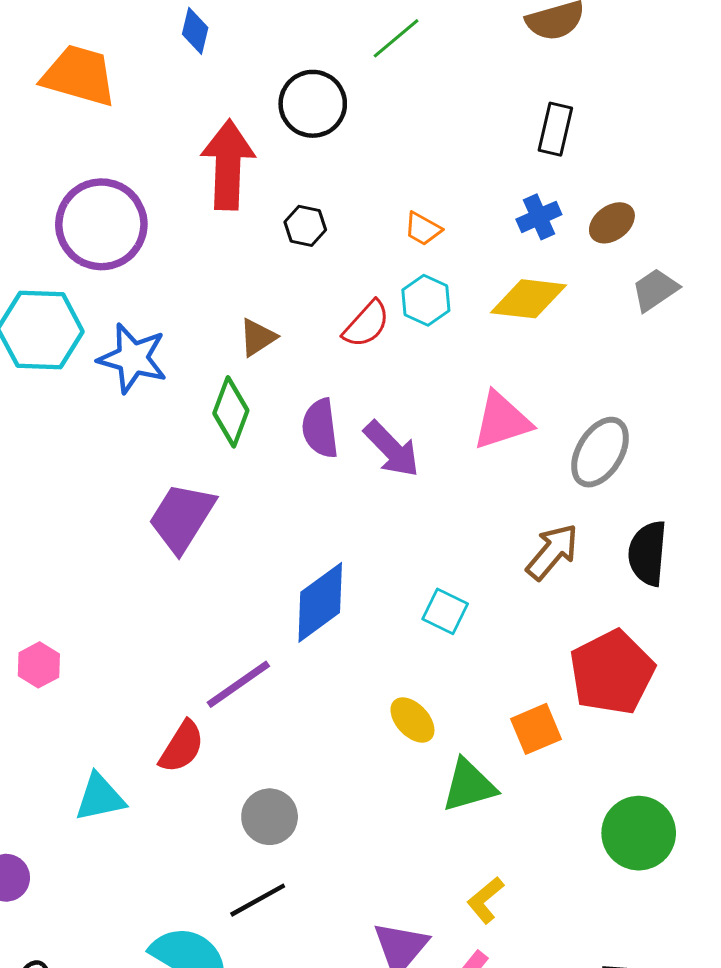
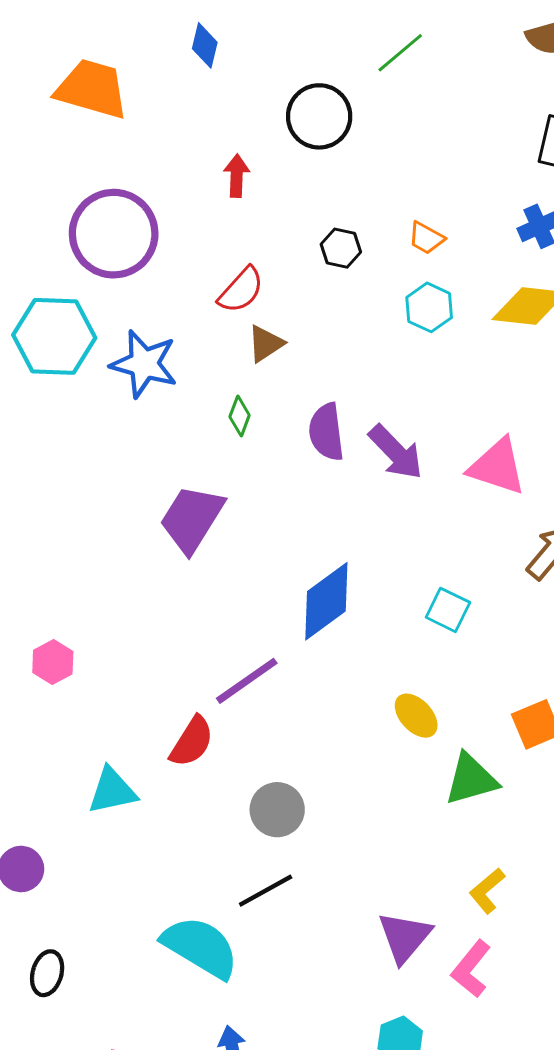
red arrow: (228, 165) -> (237, 176), size x0.5
black hexagon: (305, 226) -> (341, 248), moved
red semicircle: (366, 324) -> (241, 290), moved
green diamond: (231, 412) -> (240, 416), size x0.6
pink triangle: (502, 421) -> (497, 467), moved, turned 36

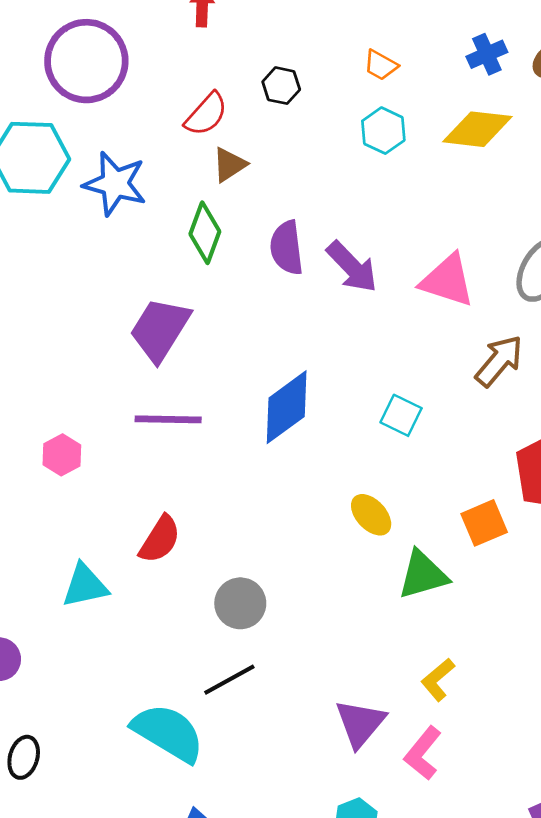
black hexagon: (341, 248) -> (281, 86), moved
green diamond: (240, 416) -> (205, 233), size x1.6
pink hexagon: (53, 662) -> (62, 455), moved
purple line: (247, 681) -> (168, 419), moved, turned 36

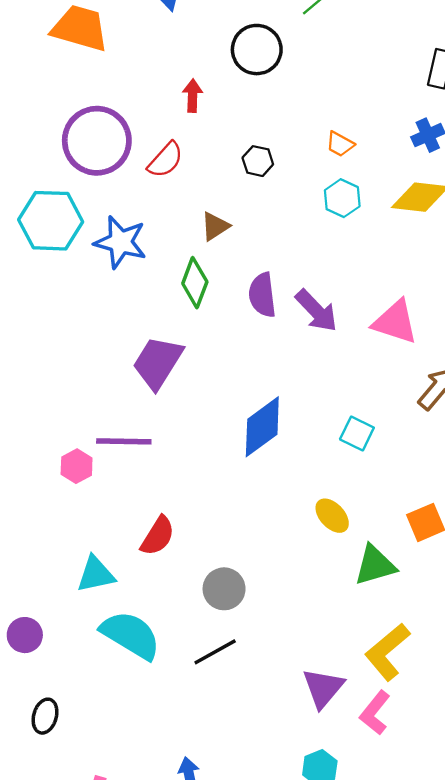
red semicircle: (206, 114) -> (166, 160), moved
purple line: (168, 419) -> (124, 441), moved
yellow L-shape: (438, 680) -> (387, 652), size x1.6
cyan semicircle: (168, 733) -> (131, 635), moved

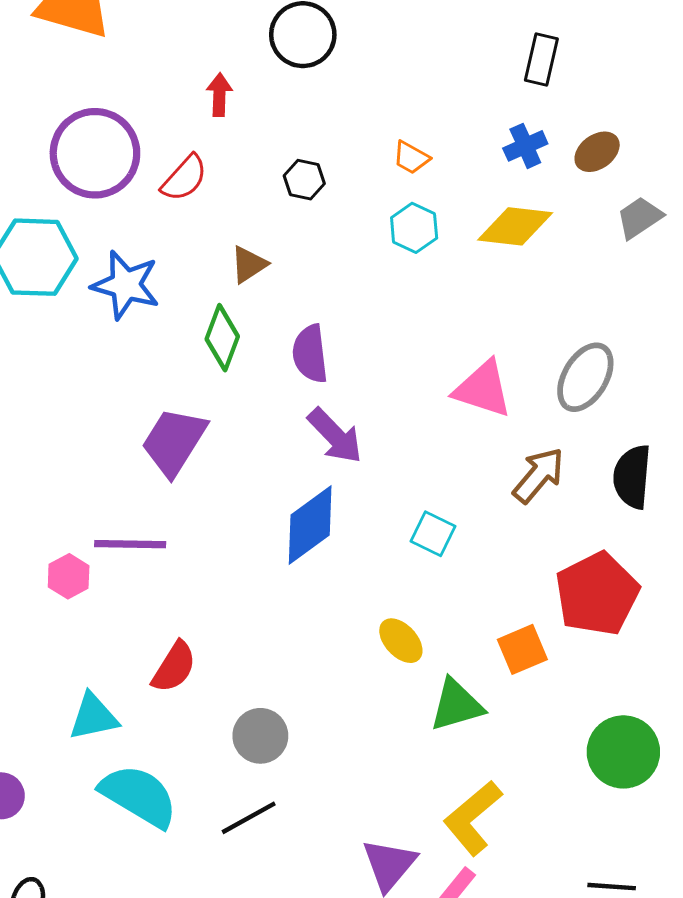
purple arrow: (316, 311) -> (335, 436), moved

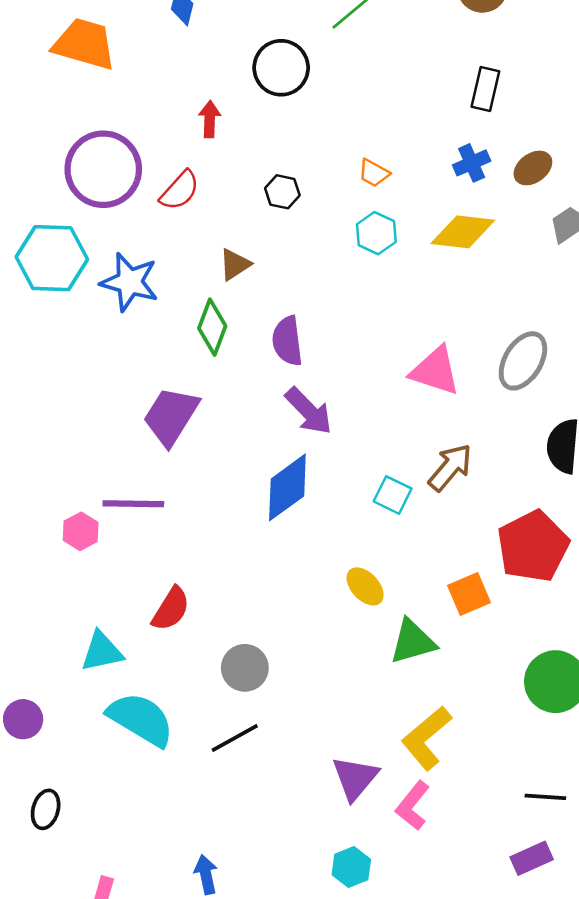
brown arrow: (538, 475) -> (450, 467), moved

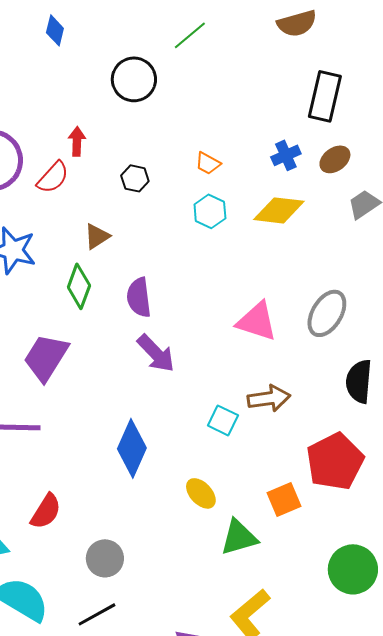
black rectangle: (485, 89) -> (325, 96), moved, size x1.4
red arrow: (210, 119) -> (77, 141), moved
brown arrow: (450, 467) -> (269, 398), turned 42
blue diamond: (287, 487) -> (132, 448), moved, turned -30

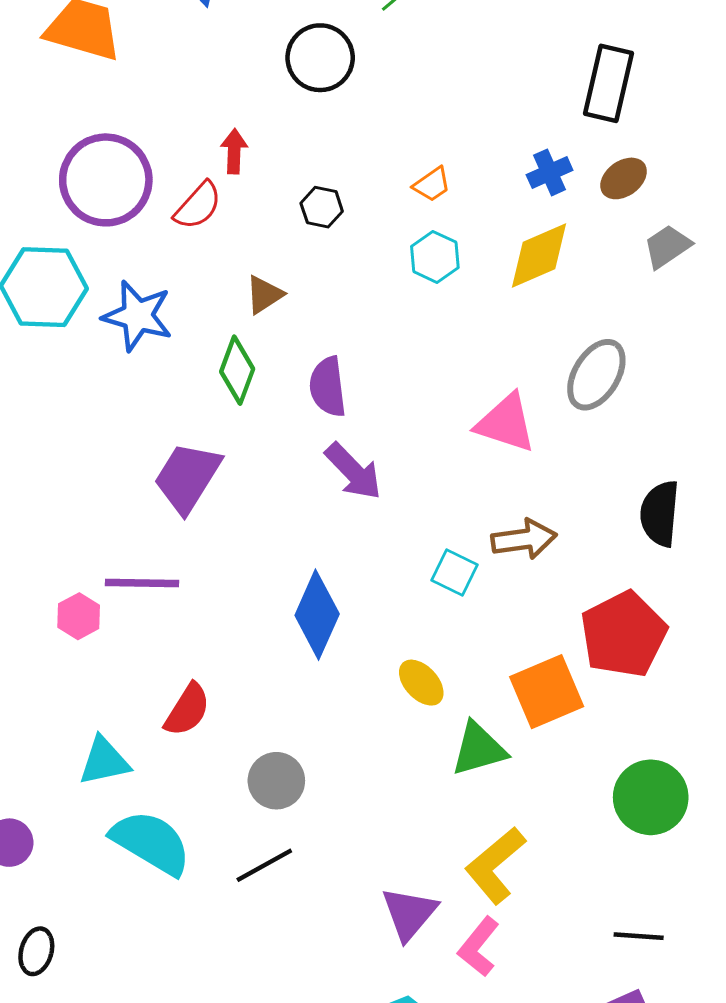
orange trapezoid: (208, 163) -> (432, 185), turned -64
yellow diamond: (279, 210) -> (539, 255), turned -30
gray ellipse: (327, 313) -> (596, 375), moved
orange square: (284, 499) -> (547, 692), size x1.4

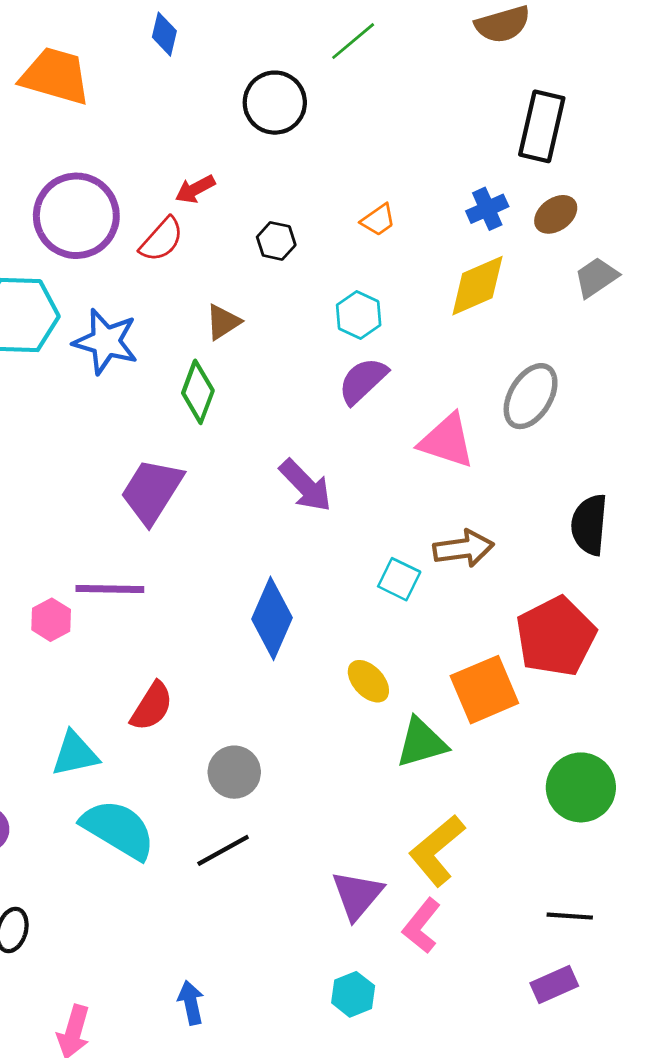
red arrow: (234, 151) -> (195, 189), turned -120
cyan hexagon: (435, 257) -> (359, 315), moved
purple semicircle: (328, 387) -> (363, 381), moved, turned 54

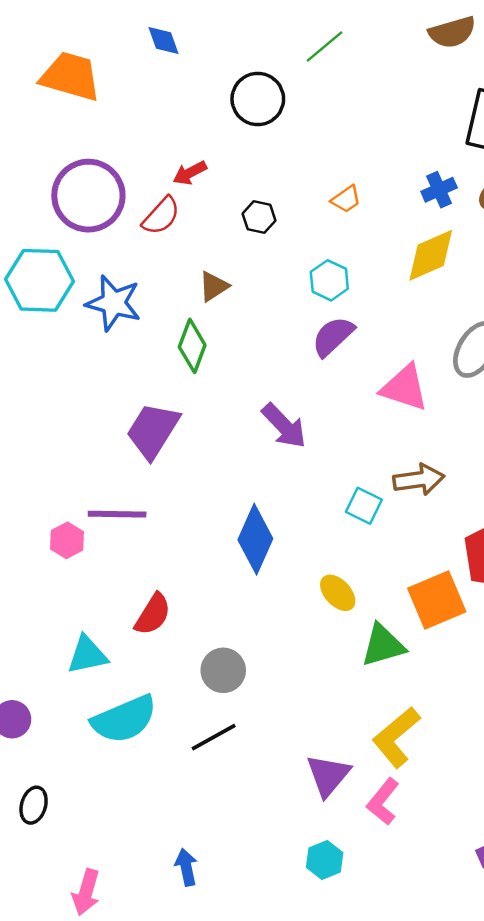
blue diamond: (164, 34) -> (164, 41), turned -33
cyan semicircle: (118, 829) -> (124, 719), turned 126

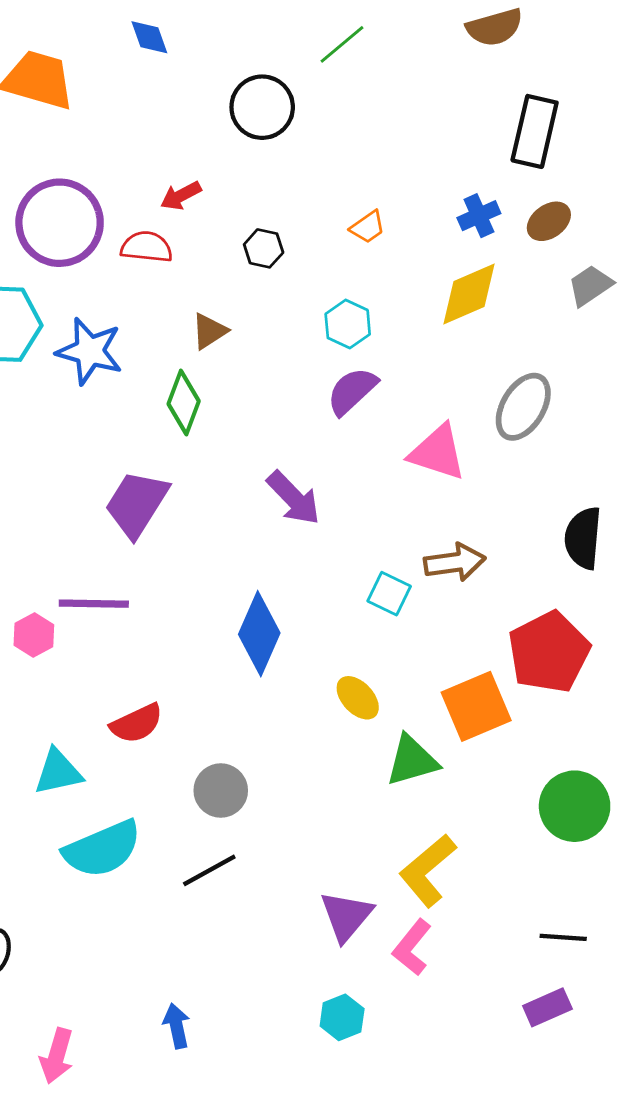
red semicircle: (161, 216) -> (147, 247), turned -126
red semicircle: (153, 614) -> (137, 723), turned 33

